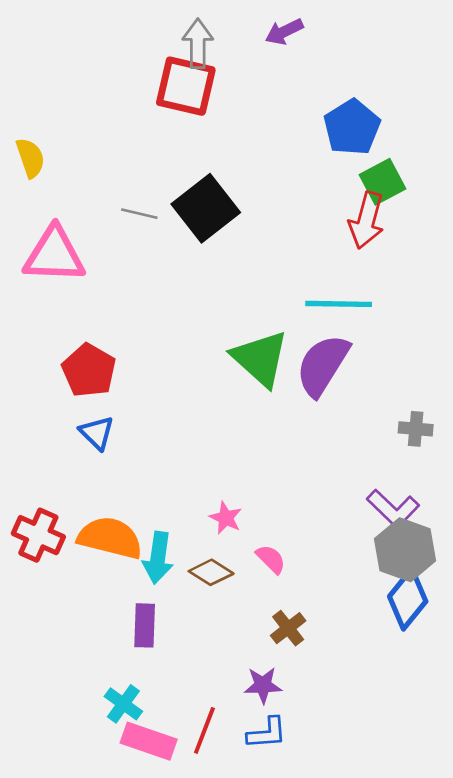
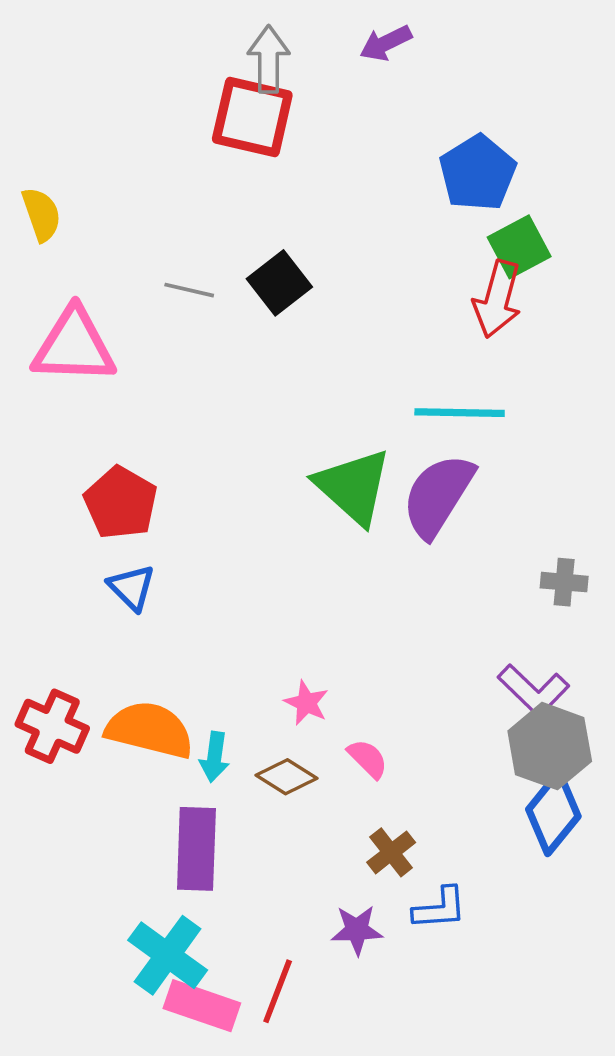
black square: (206, 208) -> (279, 283), size x0.7
cyan arrow: (158, 558) -> (214, 757), size x0.7
purple rectangle: (145, 625) -> (196, 849), size x1.4
cyan cross: (123, 704) -> (168, 955), size x1.5
blue L-shape: (267, 733) -> (440, 908), moved

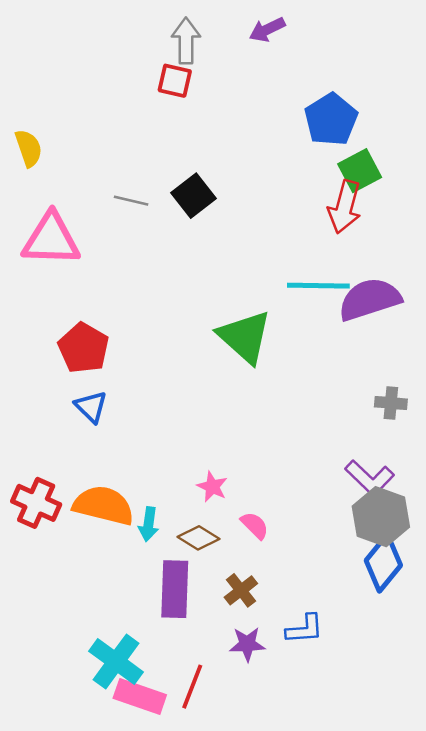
red square: (252, 117) -> (175, 81), size x0.6
purple semicircle: (438, 496) -> (370, 299), moved, turned 40
purple rectangle: (196, 849) -> (175, 589), moved
brown cross: (391, 852) -> (241, 590), moved

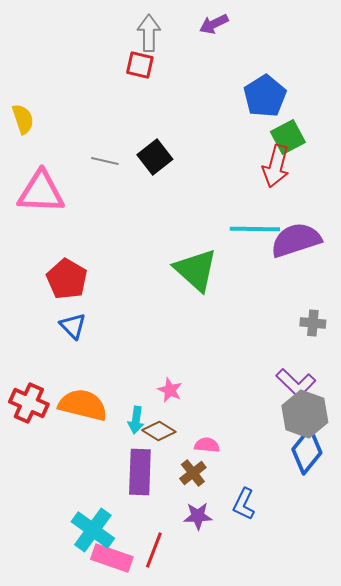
cyan arrow: (149, 524) -> (136, 420), moved
pink semicircle: (255, 525) -> (207, 445), moved, turned -40
blue L-shape: (305, 629) -> (244, 504), turned 120

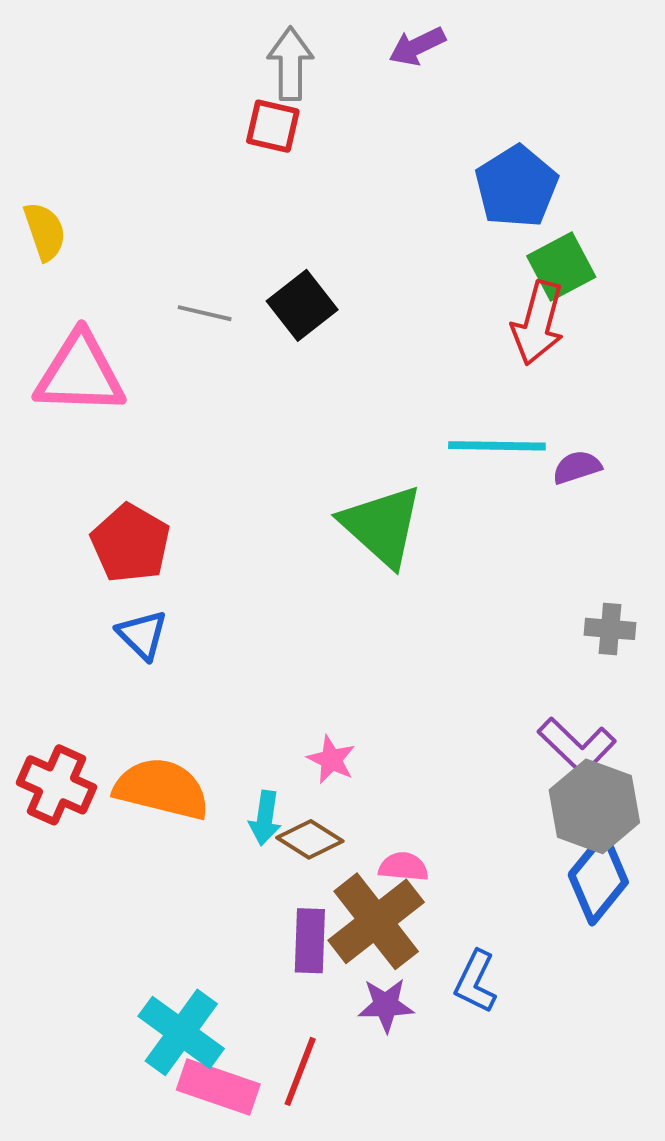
purple semicircle: (296, 240) -> (577, 467), size x0.5
purple rectangle: (140, 472) -> (310, 941), moved, size x0.7
brown cross: (193, 473) -> (376, 921), size x1.8

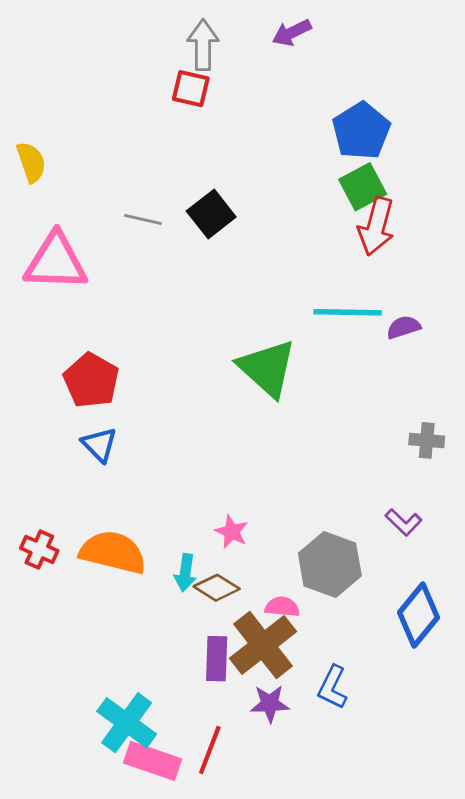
green square: (561, 266) -> (363, 187), moved
purple L-shape: (577, 746) -> (403, 522), size x0.7
red cross: (56, 785) -> (39, 550), size x0.7
gray hexagon: (594, 806) -> (330, 565), moved

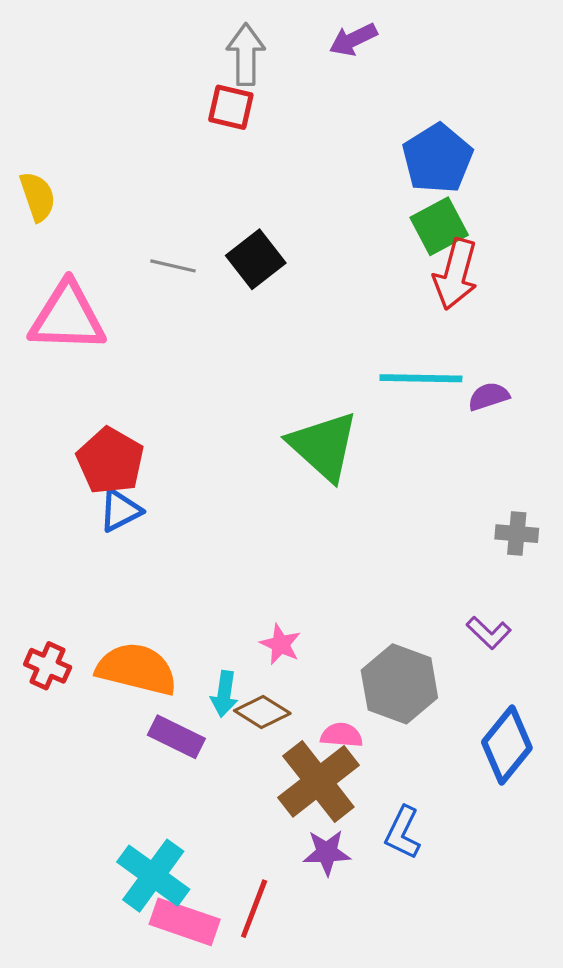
blue triangle: (99, 445) -> (120, 510), moved, turned 48
purple rectangle: (217, 659) -> (176, 737), moved, turned -66

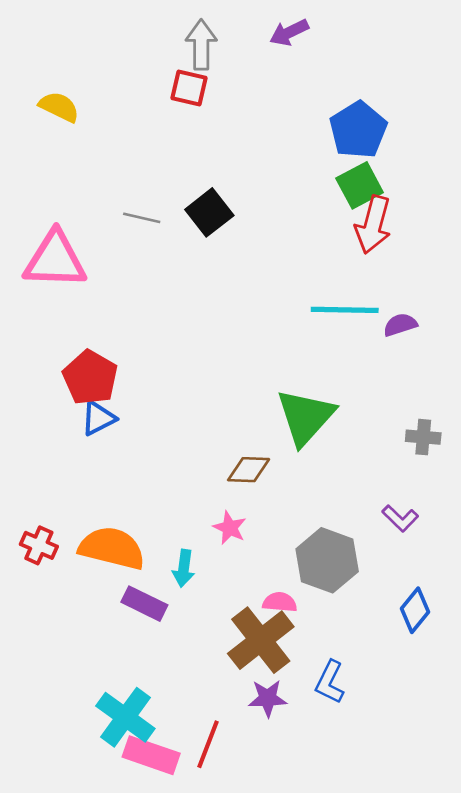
yellow semicircle: (38, 197) -> (59, 107), moved, turned -45
green triangle: (323, 446) -> (305, 417), moved, turned 30
brown diamond: (262, 712) -> (249, 470), moved, turned -30
blue diamond: (507, 745) -> (415, 610), size x0.7

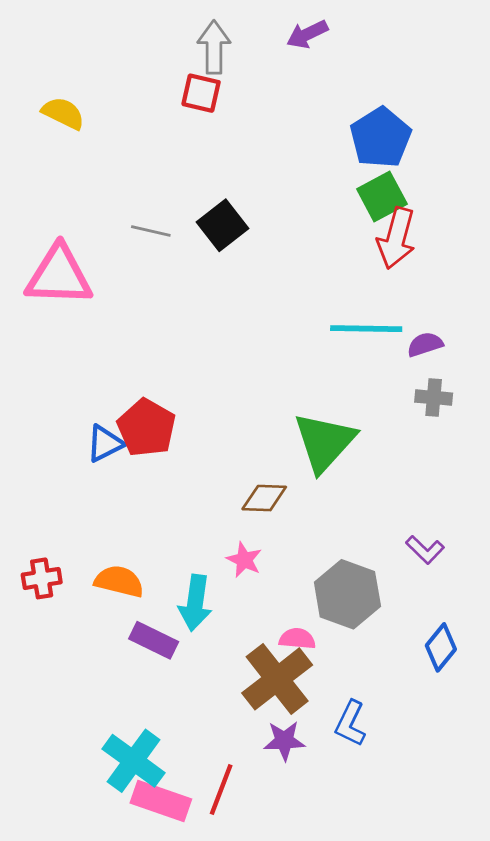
red pentagon: (90, 378) -> (146, 428), moved
gray cross: (423, 437) -> (434, 398), moved
red cross: (39, 545) -> (42, 578), turned -33
orange semicircle: (112, 548) -> (119, 581), size x0.7
cyan arrow: (184, 568) -> (195, 603), size x1.4

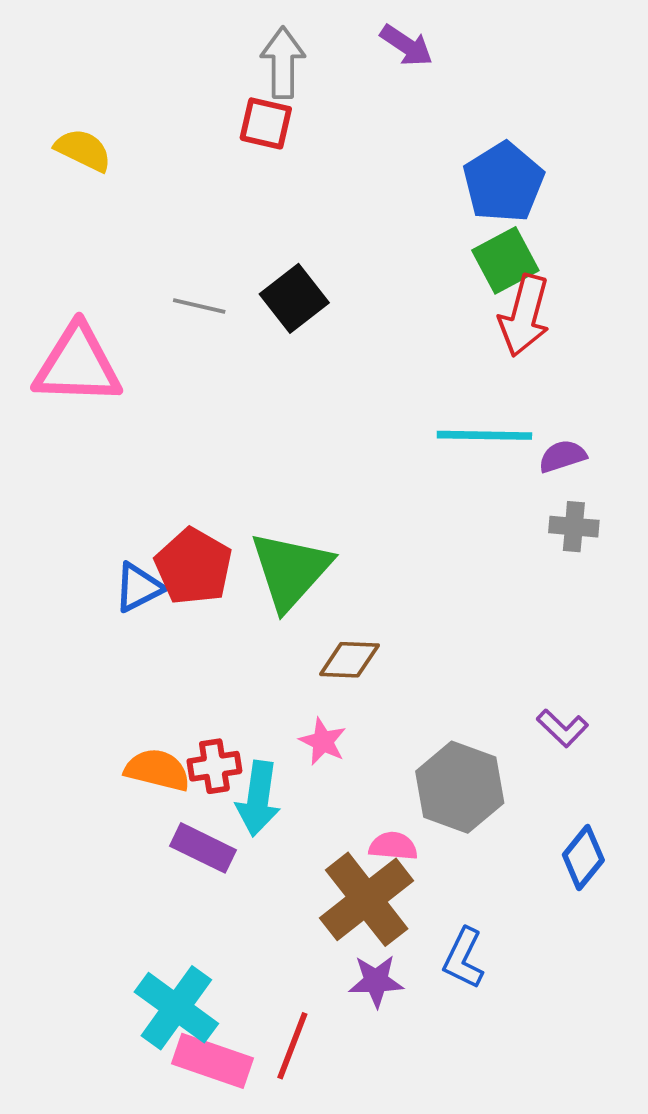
purple arrow: (307, 34) -> (406, 45), turned -120
green triangle: (325, 442) -> (290, 570), moved
red cross: (42, 578) -> (214, 766), moved

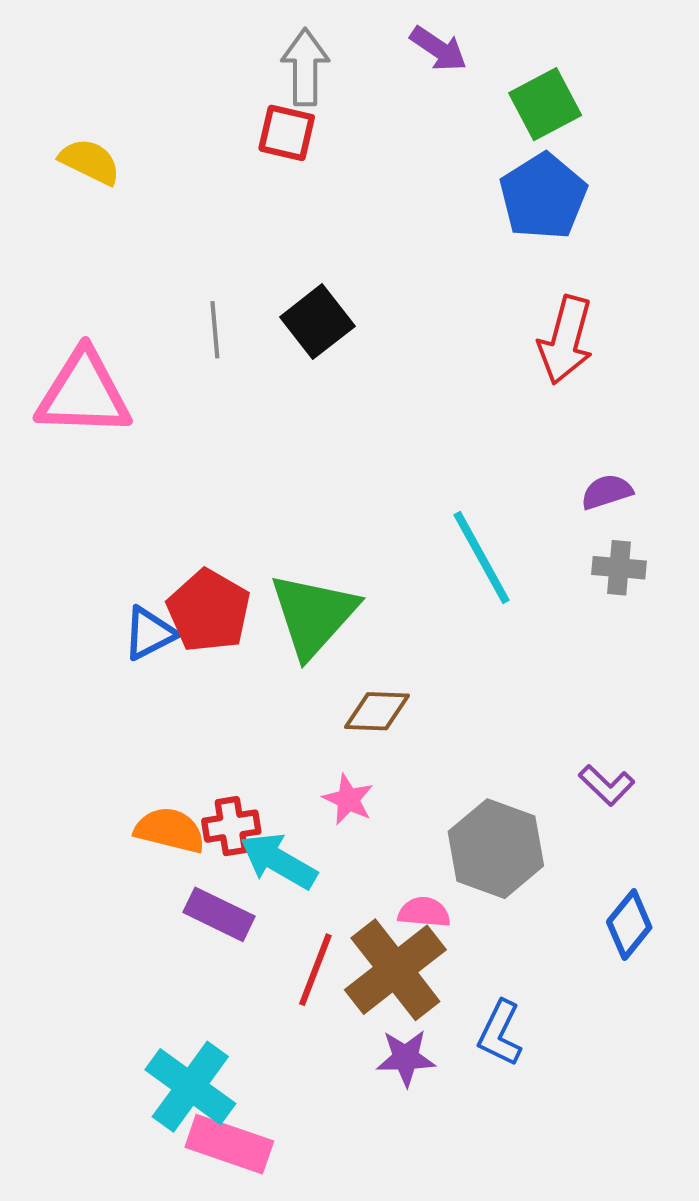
green square: (505, 260) -> (545, 104), moved
gray line: (199, 306) -> (215, 330), turned 72
cyan line: (484, 435) -> (482, 557), moved, turned 60
cyan arrow: (258, 799) -> (278, 861), turned 112
red line: (292, 1046) -> (315, 970), moved

